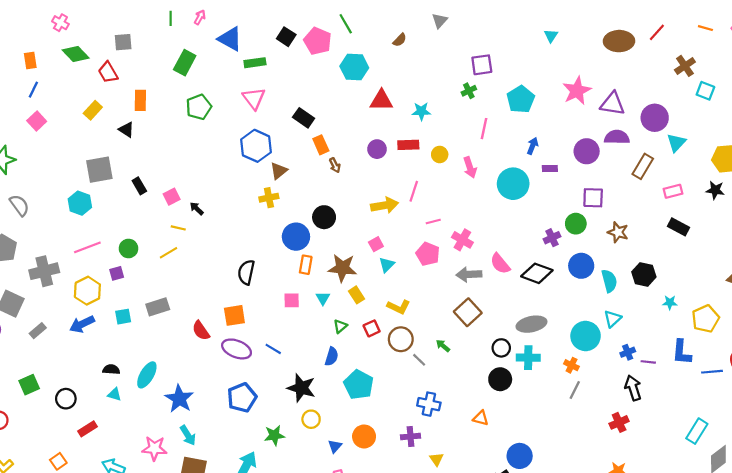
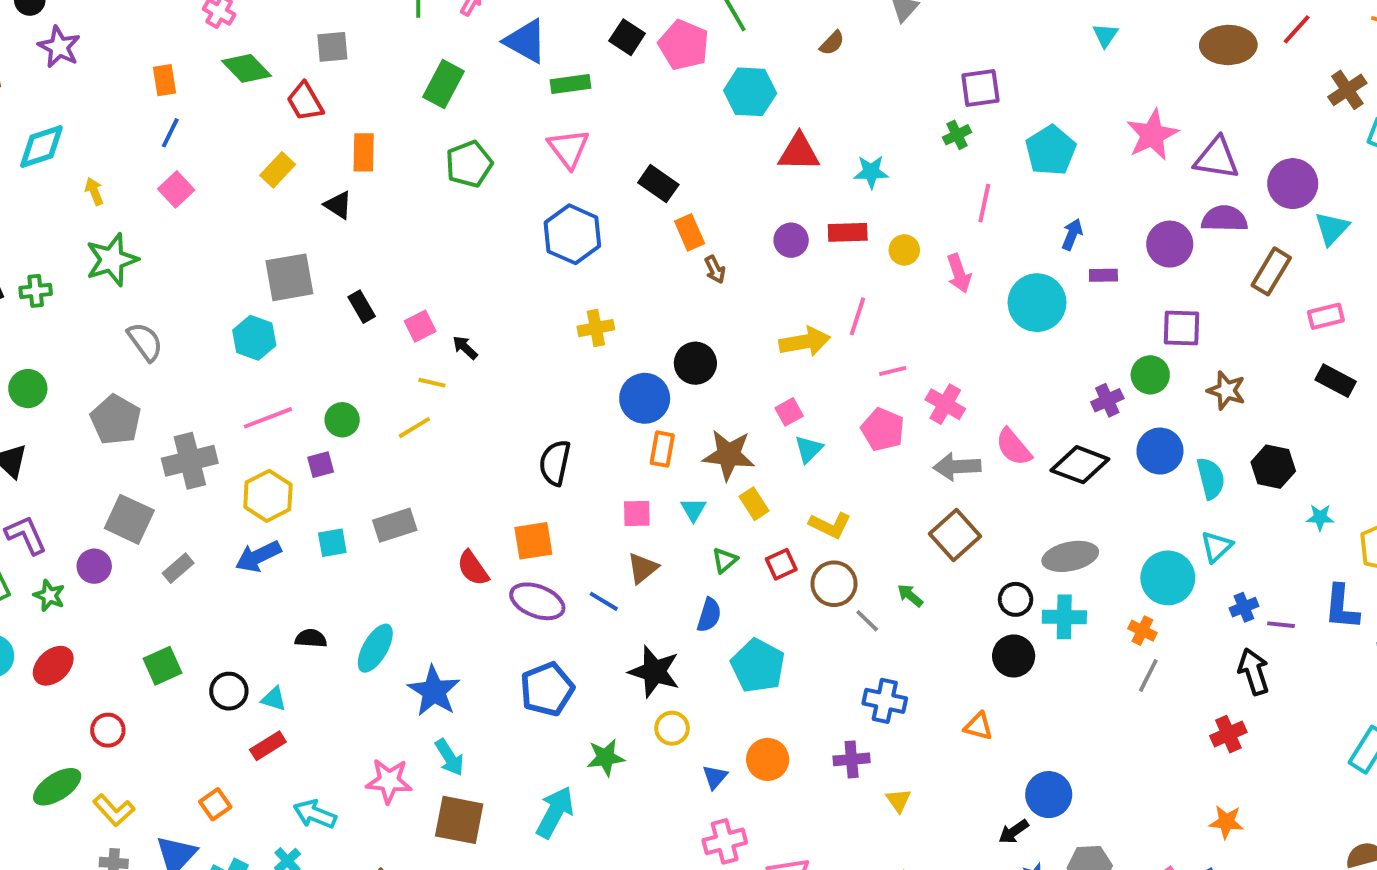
brown triangle: (279, 171) -> (643, 568), moved
cyan triangle: (114, 394) -> (274, 699), moved

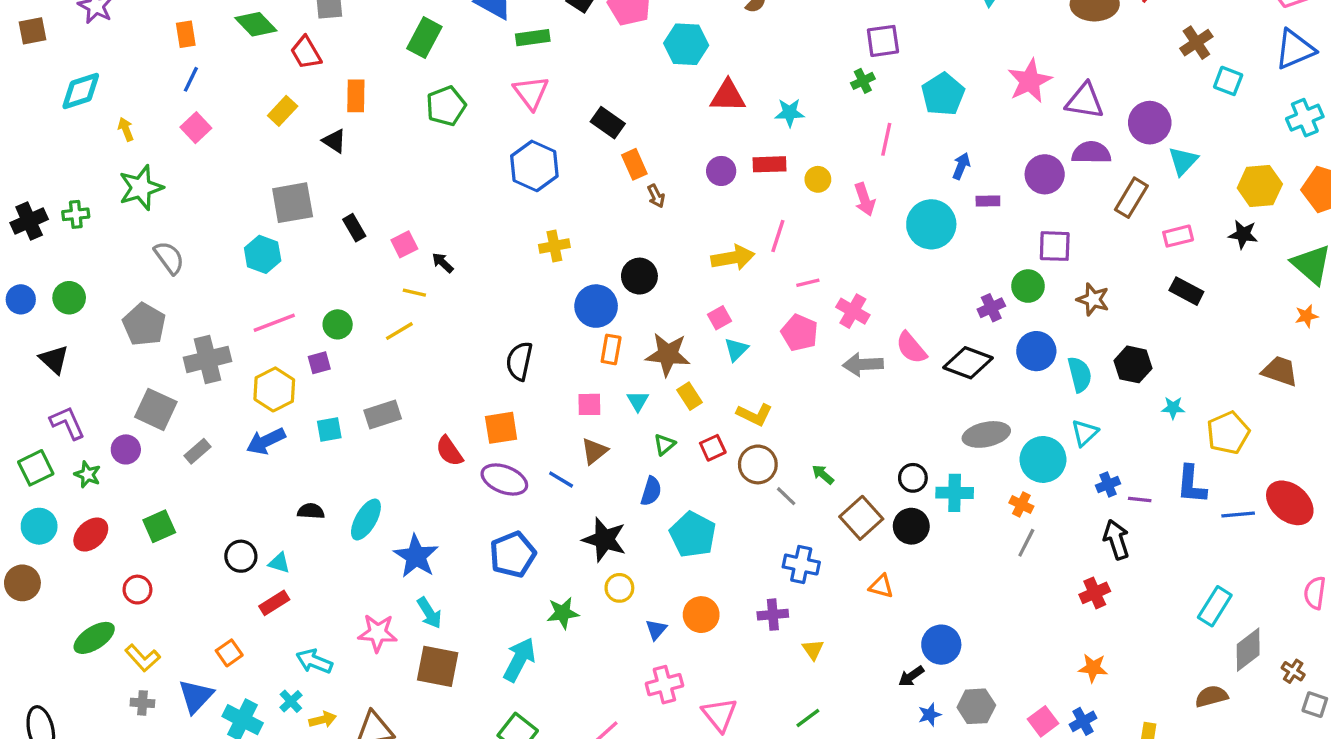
brown square: (955, 535) -> (861, 518), moved
gray ellipse: (1070, 556) -> (986, 434), moved
green square: (163, 666) -> (159, 526), moved

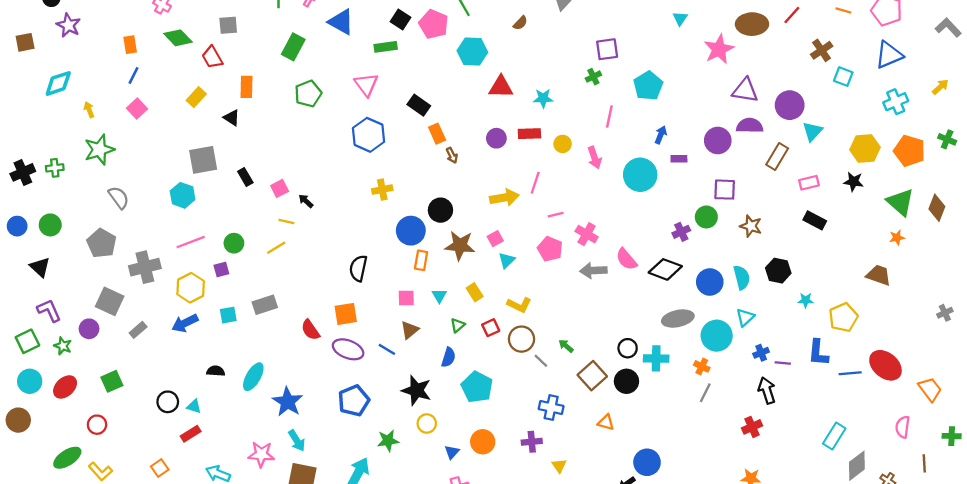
green rectangle: (533, 38) -> (386, 47), moved
pink star: (1030, 81) -> (719, 49), moved
blue circle: (1036, 351) -> (710, 282), moved
brown star: (668, 354) -> (460, 245), moved

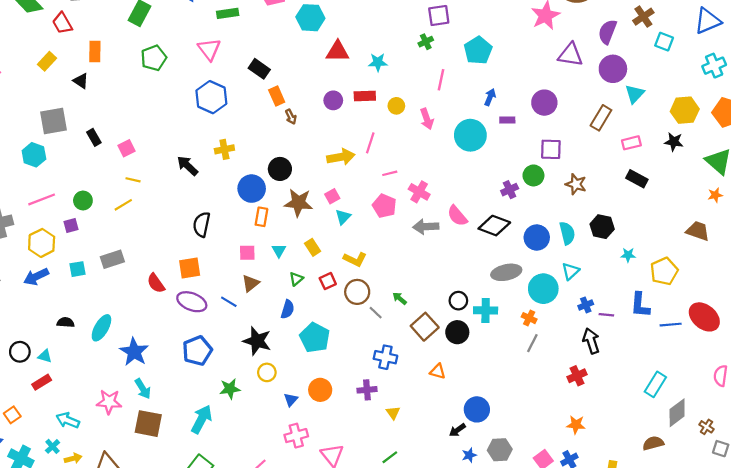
purple semicircle: (750, 126) -> (607, 32), moved, turned -70
black arrow: (306, 201) -> (187, 166), moved, size x1.5

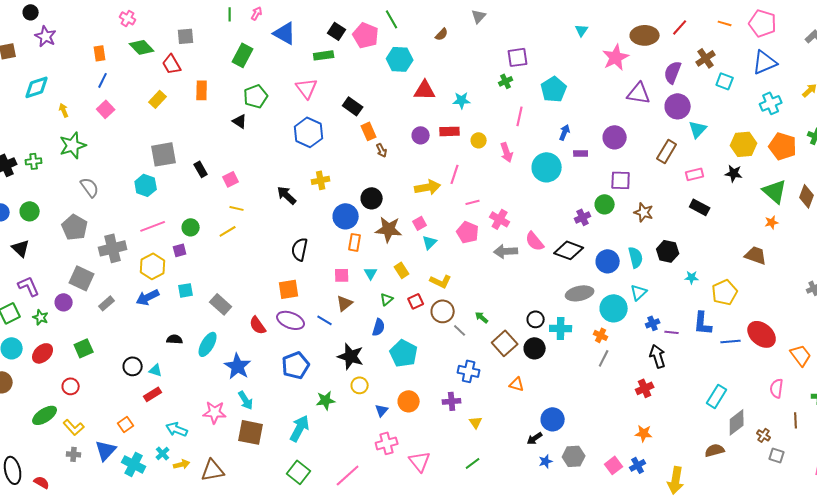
black triangle: (81, 81) -> (240, 121), moved
gray rectangle: (112, 259) -> (221, 304), moved, turned 60
red semicircle: (156, 283) -> (258, 325), moved

